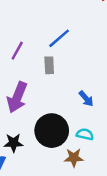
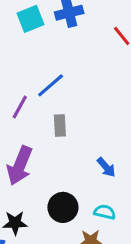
blue line: (59, 38) -> (51, 85), moved
black circle: (52, 131) -> (63, 207), size x0.7

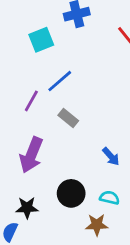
cyan square: (30, 19) -> (41, 40), moved
gray rectangle: (60, 126) -> (68, 118), turned -48

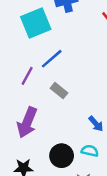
cyan square: (41, 40) -> (36, 23), size x1.4
cyan semicircle: (110, 198) -> (90, 151), moved

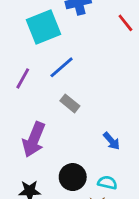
purple line: (27, 76) -> (23, 78), moved
cyan semicircle: (90, 151) -> (107, 183), moved

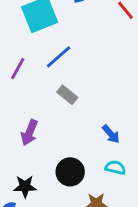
purple arrow: (34, 140) -> (29, 133), size x0.7
cyan semicircle: (107, 183) -> (115, 168), moved

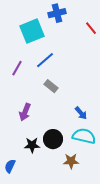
cyan semicircle: (115, 168) -> (84, 136), size x1.6
black star: (25, 186) -> (32, 145), moved

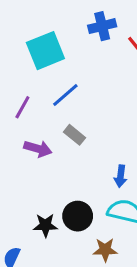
blue cross: (57, 13) -> (102, 26), moved
purple arrow: (25, 112) -> (38, 149), moved, turned -96
blue arrow: (81, 113) -> (121, 176), turned 48

